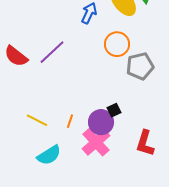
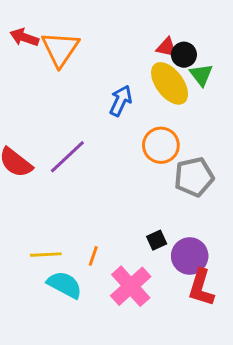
yellow line: (37, 120) -> (46, 255), turned -30
purple circle: (101, 122) -> (190, 256), moved
cyan semicircle: (49, 155) -> (65, 285), moved, turned -120

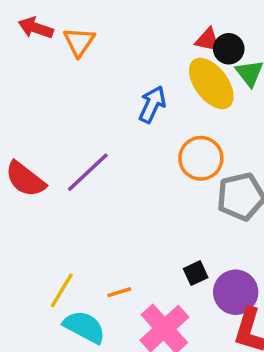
orange triangle: (60, 49) -> (79, 42), size x0.7
yellow line: (46, 255) -> (62, 290), turned -56
orange line: (93, 256) -> (119, 292), turned 54

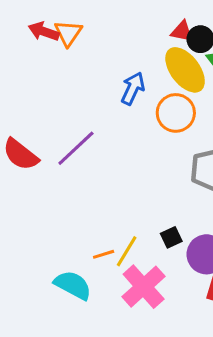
red arrow: (36, 28) -> (44, 31), moved
orange circle: (201, 158) -> (176, 113), moved
yellow line: (62, 290) -> (127, 251), moved

